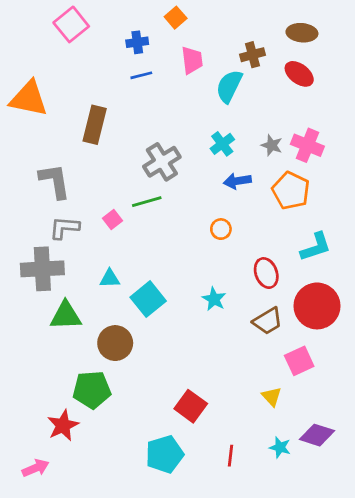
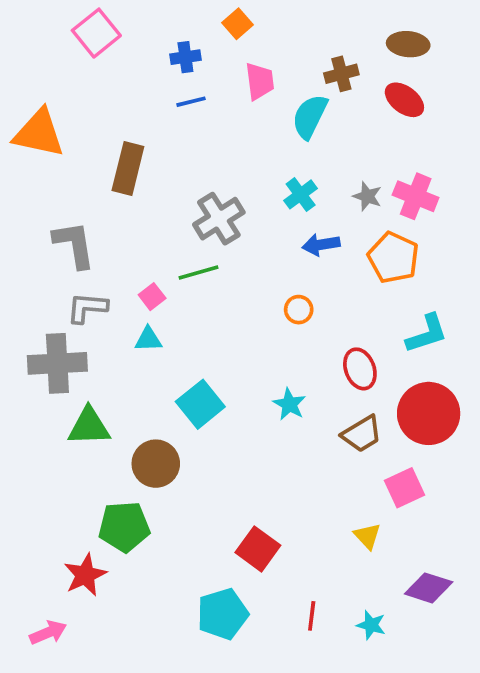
cyan triangle: (110, 278) -> (148, 339), moved
cyan star: (280, 447) -> (371, 625), moved

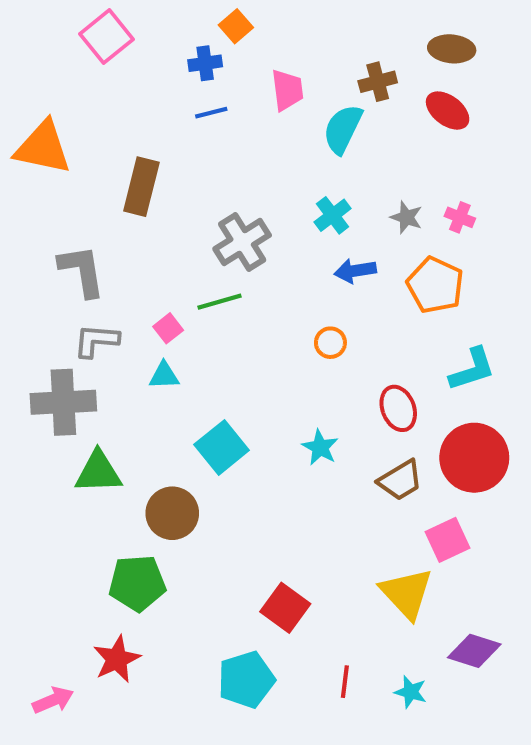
orange square: (237, 24) -> (236, 26), moved
pink cross: (416, 196) -> (460, 217), size x0.6
yellow triangle: (367, 536) -> (406, 593), size x1.8
red star: (85, 575) -> (117, 659), moved

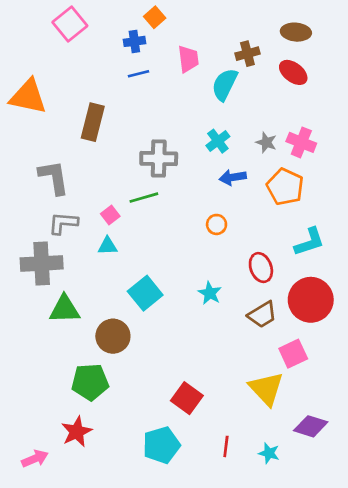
pink cross: (460, 217) -> (301, 142), size x1.5
gray cross: (242, 242) -> (159, 159), turned 33

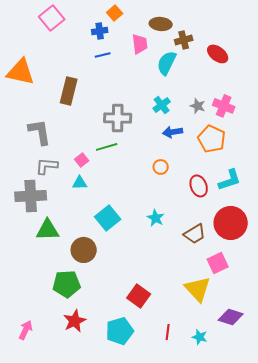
brown ellipse: (296, 32) -> (161, 24), moved
red ellipse: (261, 268) -> (199, 186), moved
red star: (77, 432) -> (75, 321), moved
pink arrow: (35, 459) -> (26, 330), moved, turned -42

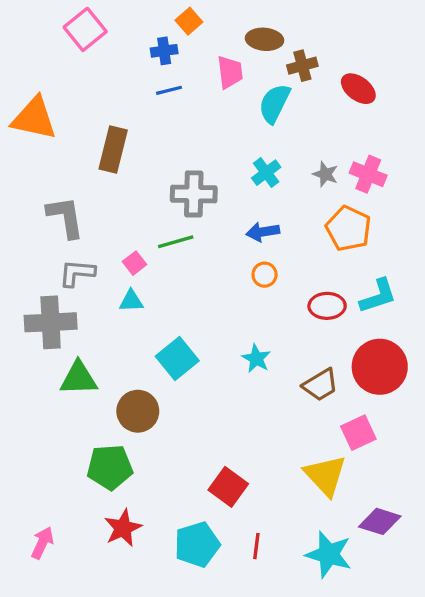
blue arrow: (173, 132) -> (263, 232), moved
red ellipse: (199, 186) -> (327, 306), turned -70
red line: (168, 332) -> (256, 546), moved
cyan star: (200, 337) -> (329, 554), size x1.8

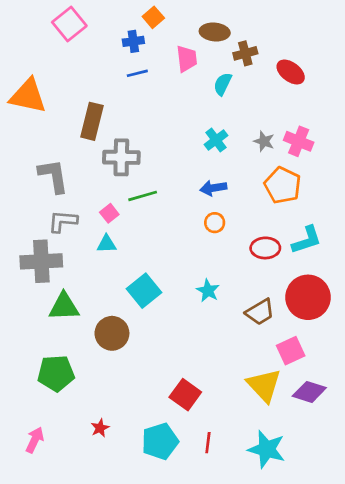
cyan semicircle: (274, 103) -> (223, 84), size x0.7
gray cross: (194, 194) -> (121, 157), moved
green pentagon: (110, 467) -> (56, 373), moved
purple diamond: (380, 521) -> (309, 392), moved
red star: (123, 528) -> (100, 428), size x0.6

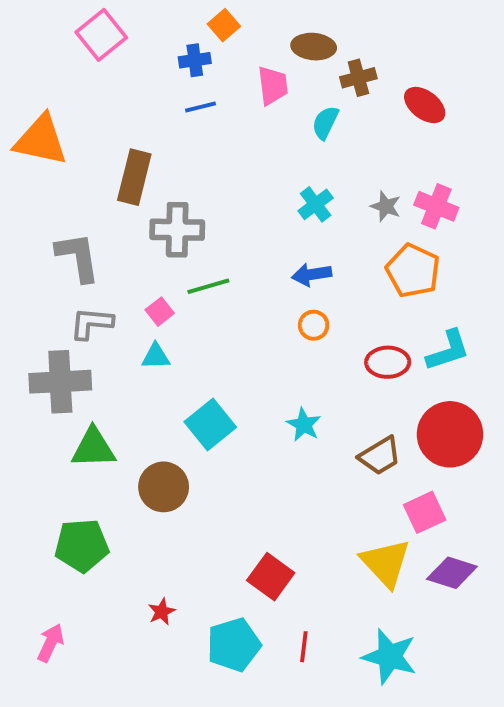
red star: (100, 428) -> (162, 612), moved

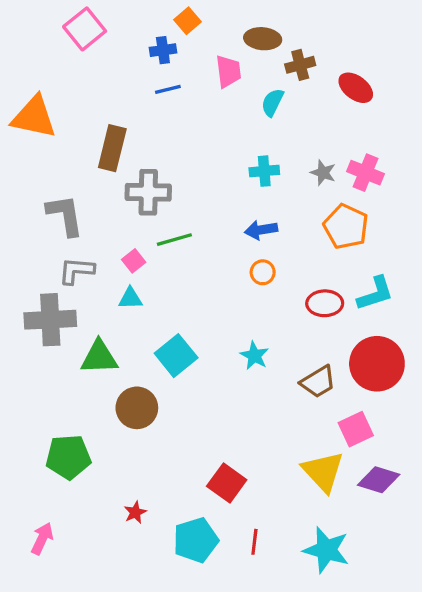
cyan cross: (316, 204) -> (264, 171), turned 32
green triangle: (93, 448) -> (99, 357), moved

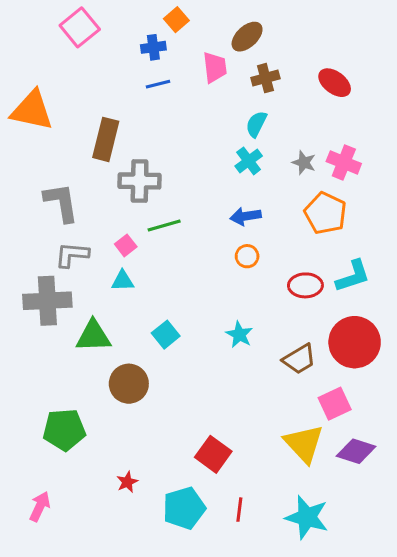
brown ellipse: (263, 39) -> (247, 37), turned -48
brown cross: (300, 65) -> (265, 78), moved
cyan semicircle: (272, 102) -> (256, 124), moved
cyan cross: (264, 171) -> (249, 161), turned -32
cyan square: (176, 356) -> (166, 335), size x0.7

